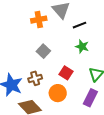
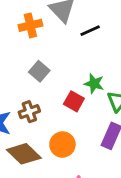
green star: (82, 47) -> (94, 84), moved
orange circle: (58, 93) -> (62, 145), moved

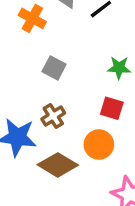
orange cross: (30, 25) -> (32, 18), turned -35
red square: (74, 101) -> (112, 108), moved

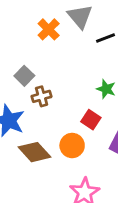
gray square: (54, 68) -> (24, 76), moved
brown cross: (53, 116) -> (42, 96), moved

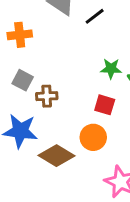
orange cross: (49, 29) -> (20, 35), moved, turned -35
brown cross: (42, 96) -> (47, 96), turned 30

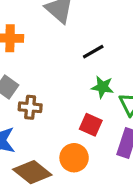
black line: (95, 16) -> (93, 52), moved

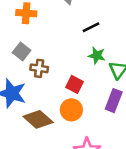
red square: (91, 125) -> (74, 84), moved

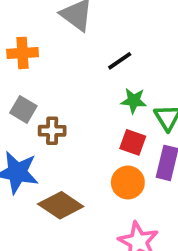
red square: (74, 84) -> (133, 142), moved
orange circle: (71, 110) -> (128, 182), moved

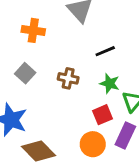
brown cross: (52, 131) -> (68, 78), moved
red square: (133, 142) -> (103, 115), turned 36

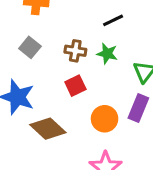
green star: (110, 83) -> (107, 54), moved
red square: (103, 115) -> (75, 86), moved

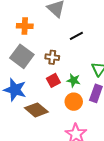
gray square: (30, 47) -> (22, 56), size x1.6
green star: (107, 54) -> (74, 80), moved

